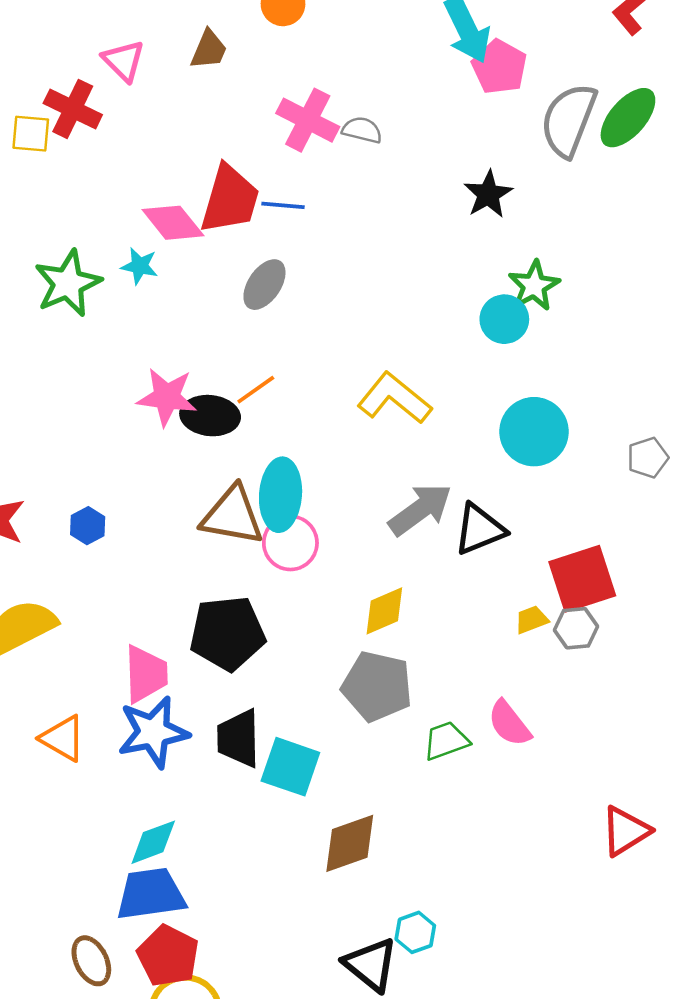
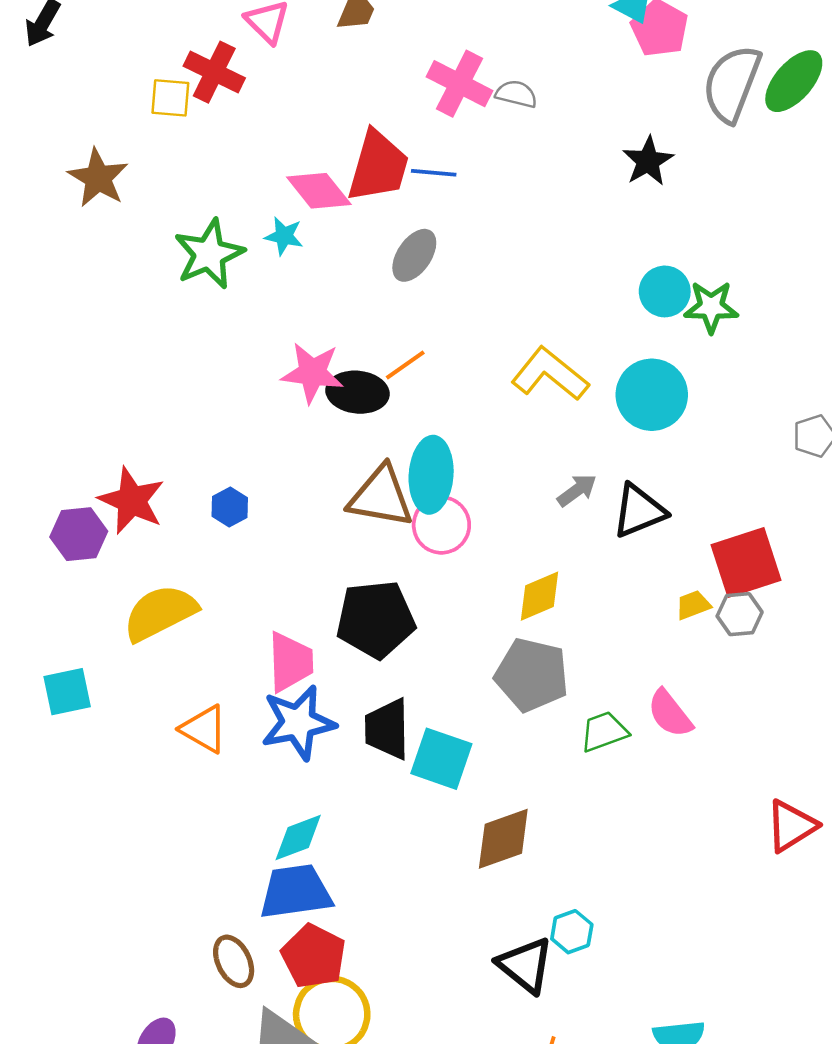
green star: (534, 286) -> (711, 307), moved, turned 30
cyan circle: (534, 432) -> (652, 395), moved
gray arrow: (420, 510) -> (577, 490), size x0.6

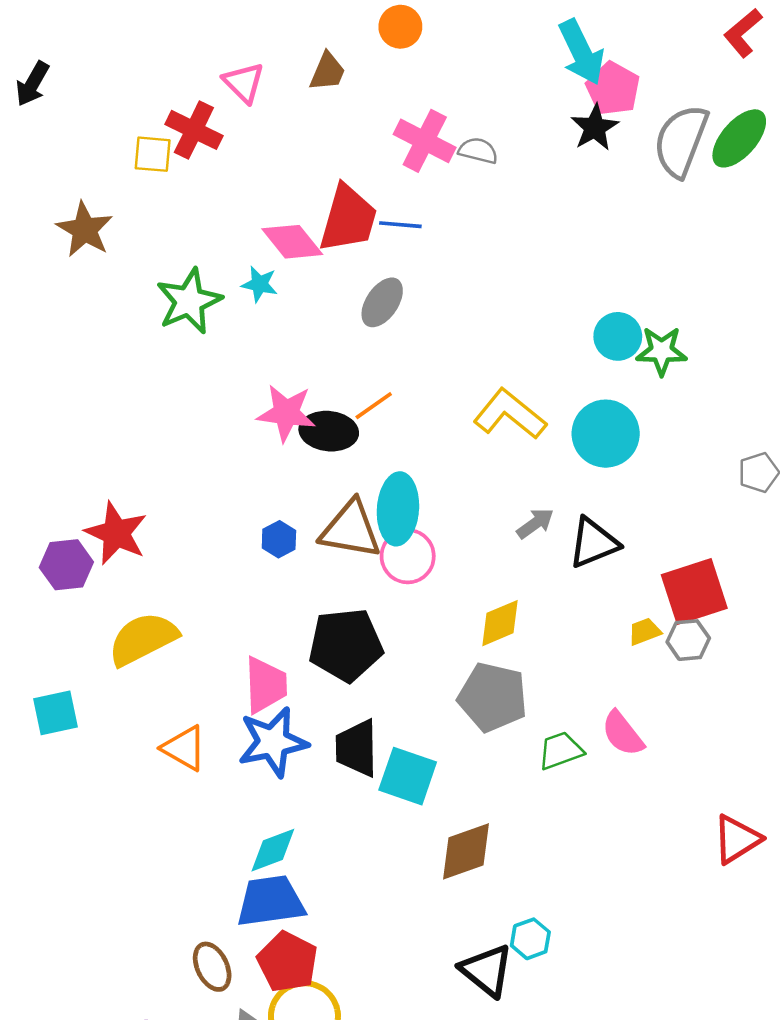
black star: (648, 161) -> (595, 128), moved
blue hexagon: (230, 507) -> (279, 539), moved

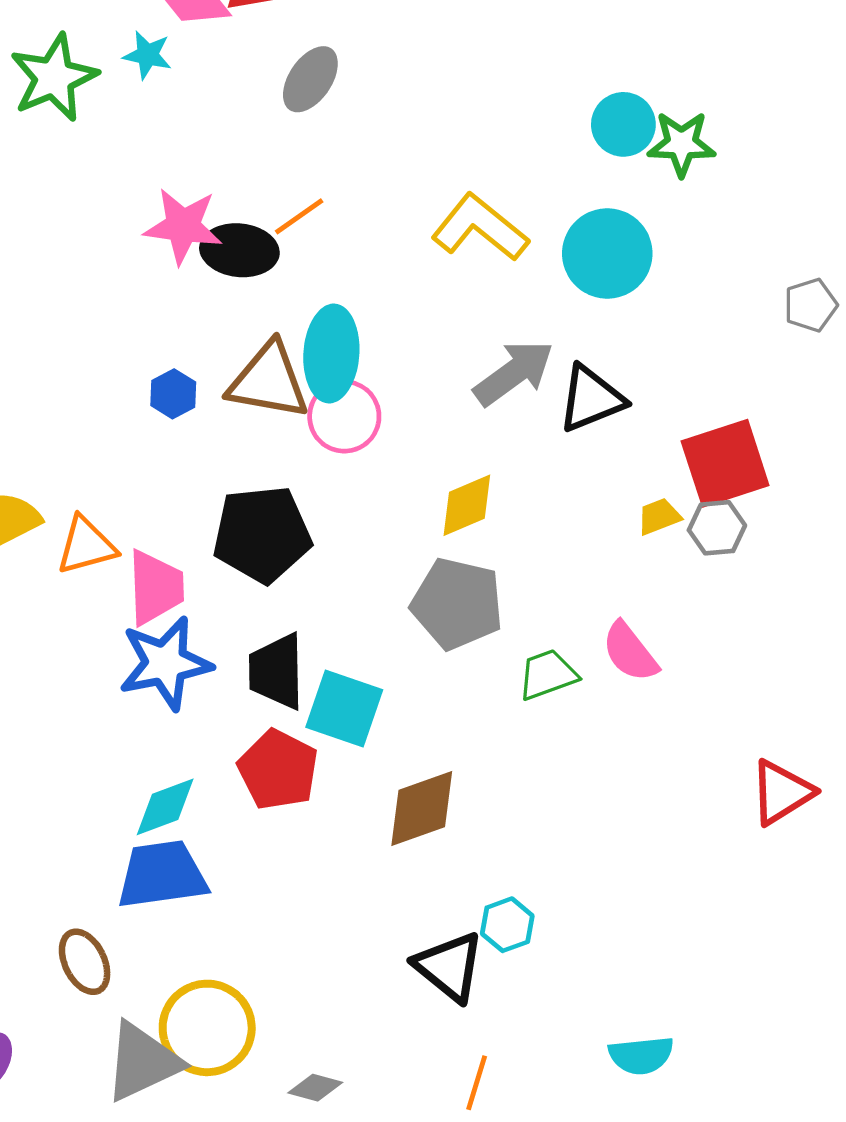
gray arrow: (535, 523) -> (514, 373), size x1.6
orange triangle: (184, 748) -> (86, 546), moved, turned -45
red pentagon: (287, 962) -> (278, 770), moved

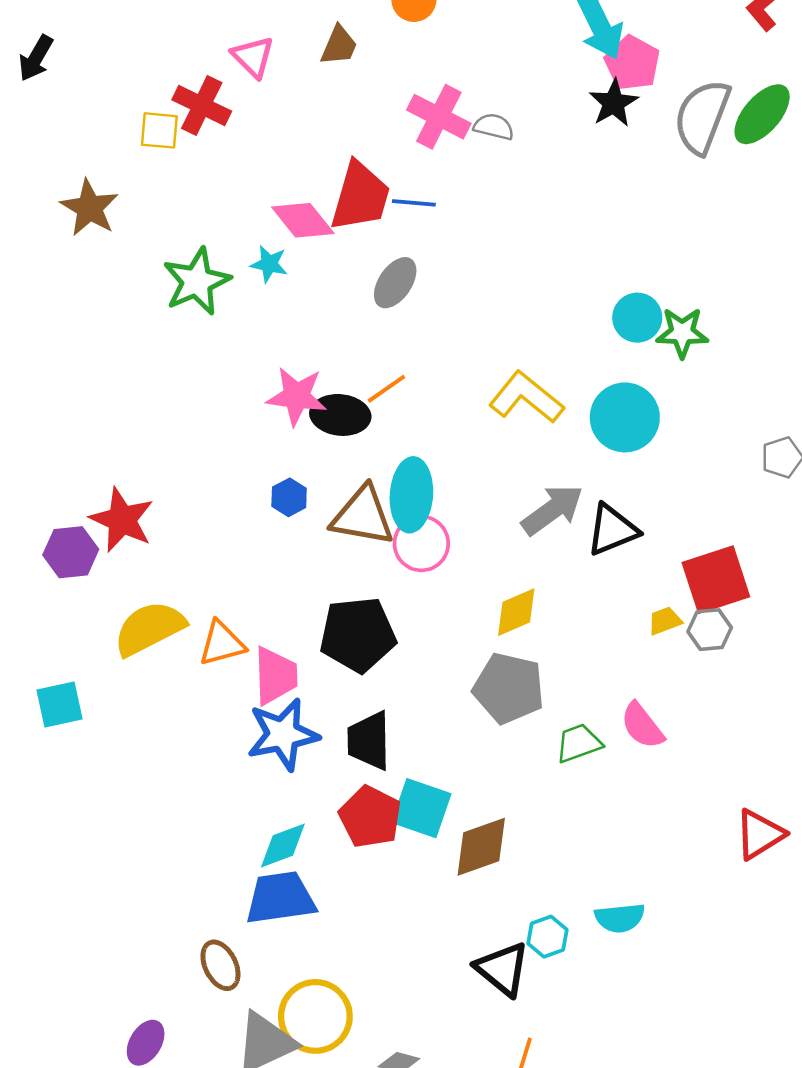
blue hexagon: (173, 394) -> (289, 497), moved
cyan square: (344, 708) -> (421, 808), moved
cyan semicircle: (641, 1055) -> (620, 918), moved

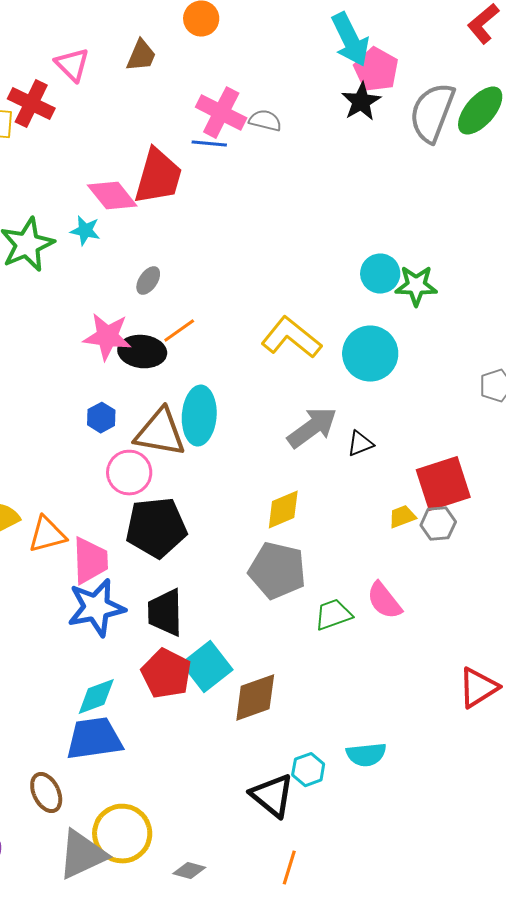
blue line: (414, 203) -> (209, 144), moved
gray ellipse: (395, 283) -> (148, 281), moved, size x0.7
black triangle: (612, 530) -> (360, 444), size x0.6
pink circle: (421, 543) -> (129, 473), moved
cyan square: (421, 808) -> (207, 667), turned 33

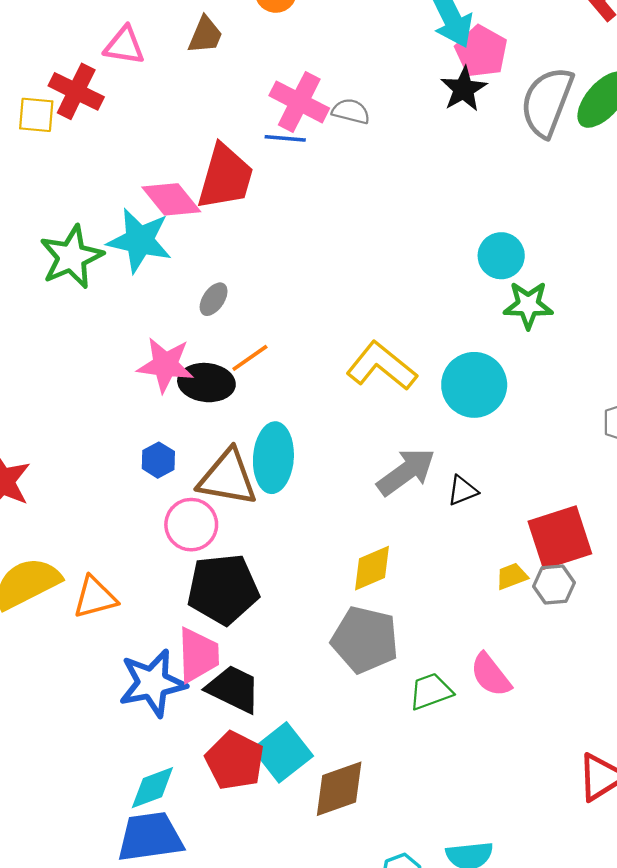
pink triangle: (72, 65) -> (124, 46), turned -36
cyan star: (85, 231) -> (140, 240), size x1.8
cyan circle: (380, 274) -> (501, 256), moved
pink trapezoid: (90, 561) -> (198, 655), moved
black trapezoid: (165, 613) -> (233, 689), turned 117

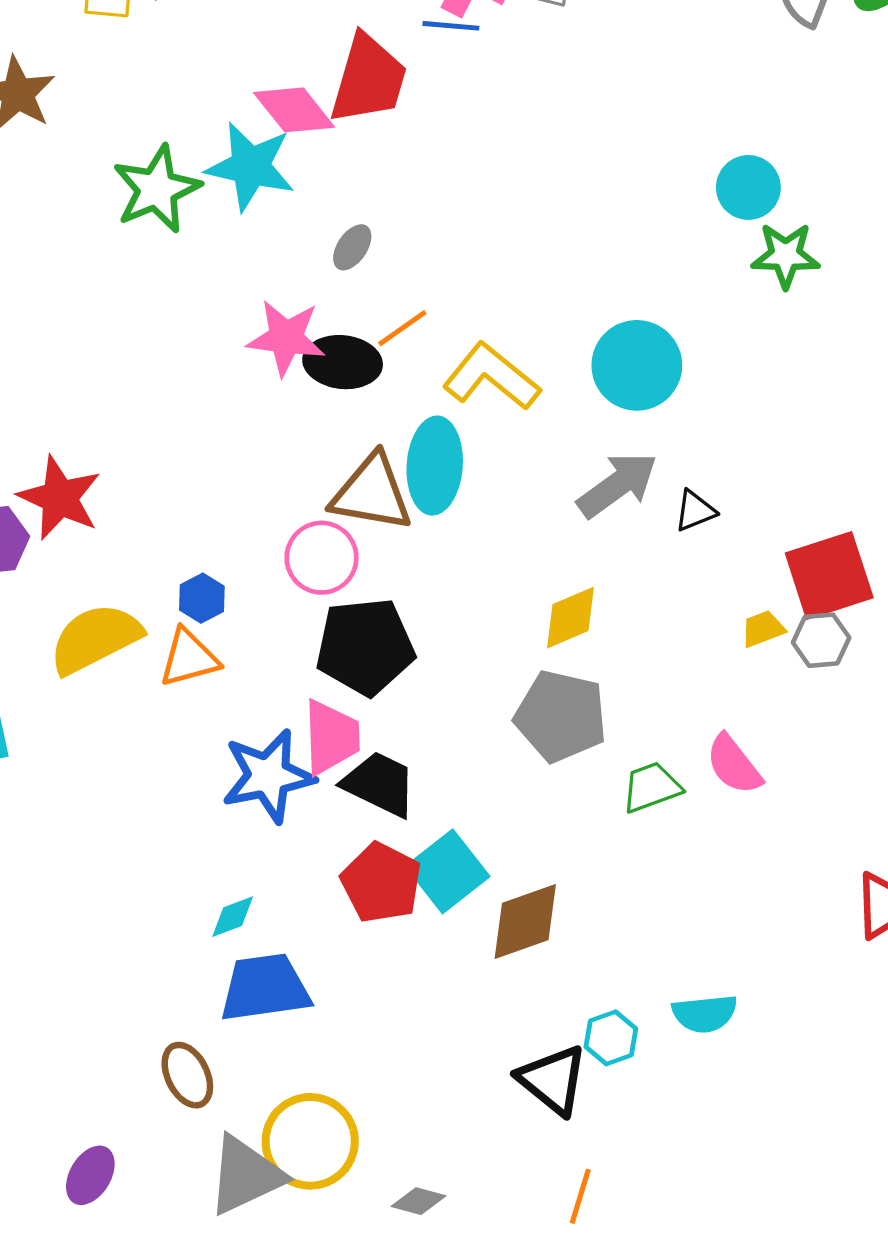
yellow L-shape: (381, 366) -> (491, 377), moved
cyan circle: (474, 385) -> (637, 365), moved
blue hexagon: (158, 460) -> (202, 598), moved
cyan diamond: (152, 788) -> (233, 917), moved, size x0.7

